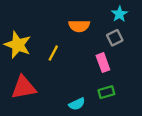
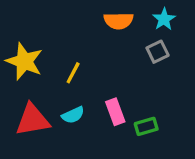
orange semicircle: (79, 26) -> (119, 21), moved
pink rectangle: (103, 63) -> (115, 112), moved
cyan semicircle: (77, 104) -> (73, 115), moved

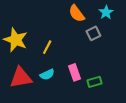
orange semicircle: (119, 21) -> (77, 13), turned 54
gray square: (158, 52) -> (93, 33), moved

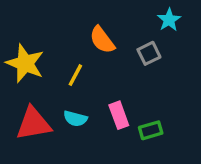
orange semicircle: (77, 13) -> (102, 40), moved
cyan semicircle: (47, 75) -> (75, 119), turned 40

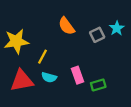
cyan star: (169, 20) -> (117, 28), moved
yellow star: (25, 63) -> (16, 41), turned -30
yellow line: (75, 75) -> (43, 57), moved

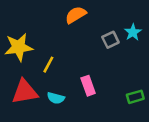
orange semicircle: (67, 26) -> (76, 15), moved, turned 96
cyan semicircle: (49, 77) -> (56, 98), moved
green rectangle: (98, 85) -> (135, 97), moved

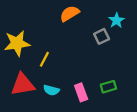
cyan star: (133, 32) -> (116, 20), moved
pink rectangle: (88, 86) -> (81, 92), moved
green rectangle: (135, 97) -> (108, 87), moved

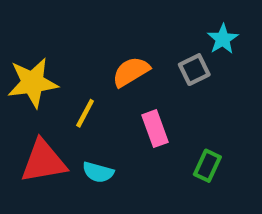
orange semicircle: (70, 14) -> (131, 72), moved
green rectangle: (108, 87) -> (207, 166), turned -49
pink rectangle: (81, 92) -> (155, 129), moved

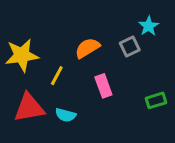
green rectangle: (207, 166) -> (156, 100), moved, turned 48

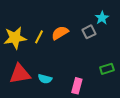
yellow line: (57, 76) -> (39, 37), moved
pink rectangle: (103, 86) -> (77, 86), moved, turned 35

